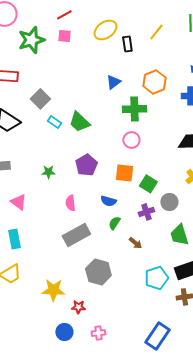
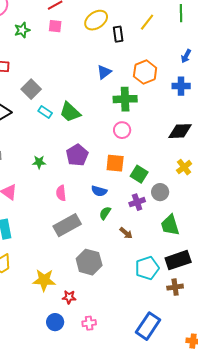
green star: (31, 40) -> (22, 30), size x0.6

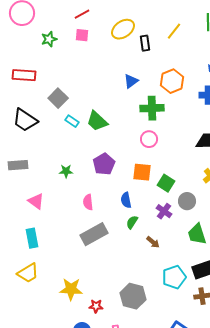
blue semicircle: (99, 191) -> (126, 200), turned 63
purple cross: (137, 202) -> (164, 211), turned -35
gray hexagon: (89, 262) -> (133, 296), moved

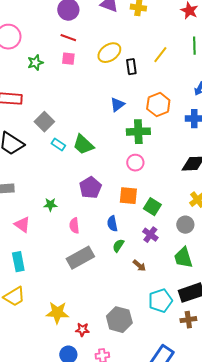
red line: (82, 14) -> (68, 38), turned 49
green star: (66, 171) -> (50, 205), moved
gray circle: (187, 201) -> (185, 225), moved

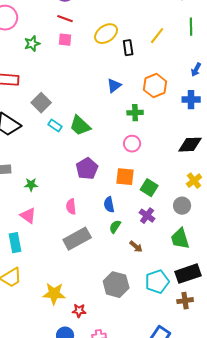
green cross: (138, 132) -> (135, 113), size x0.7
green star: (50, 205) -> (31, 185), moved
pink triangle: (22, 225) -> (28, 216), moved
gray hexagon: (119, 320) -> (116, 285), moved

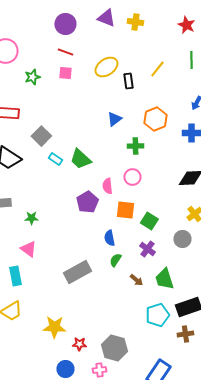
pink semicircle: (71, 207) -> (107, 186), moved
green trapezoid: (180, 239) -> (164, 279), moved
gray hexagon: (116, 285) -> (114, 348), moved

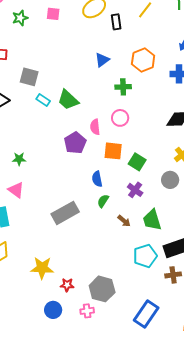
gray square: (41, 136) -> (29, 77), turned -30

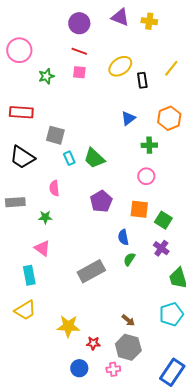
cyan rectangle: (43, 100) -> (69, 158), turned 32
pink semicircle: (95, 127) -> (54, 188), moved
brown arrow: (124, 221) -> (128, 320), moved

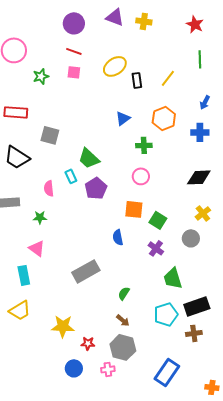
yellow line: (171, 68) -> (168, 78), moved
cyan rectangle: (69, 158) -> (71, 176), moved
purple pentagon: (101, 201) -> (96, 188), moved
green semicircle: (129, 259) -> (124, 293), moved

